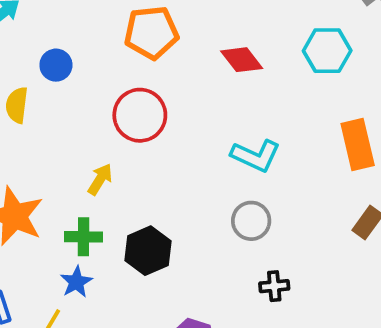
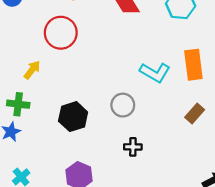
cyan L-shape: (256, 156) -> (155, 72), moved
black hexagon: (148, 251) -> (73, 117), moved

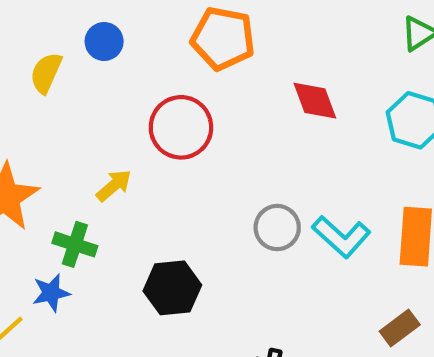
gray circle: (123, 105) -> (277, 228), moved

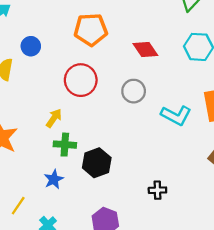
gray circle: (277, 228) -> (134, 91), moved
green cross: (75, 244) -> (65, 145), moved
blue star: (51, 293) -> (54, 179), moved

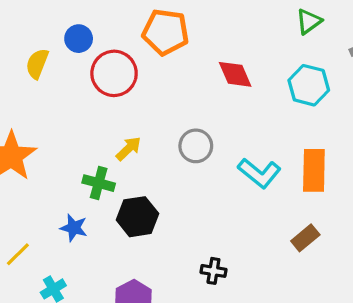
red circle: (81, 80) -> (114, 73), moved
gray circle: (134, 91) -> (196, 146), moved
yellow arrow: (54, 118) -> (128, 149), moved
blue star: (54, 179) -> (74, 228), turned 30

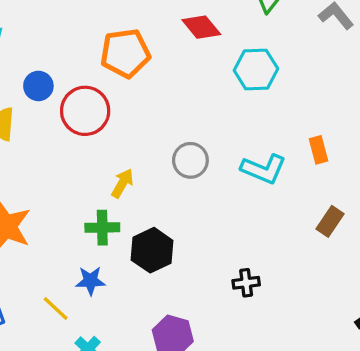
red diamond: (235, 74) -> (201, 27), moved
cyan hexagon: (309, 85) -> (256, 70), moved
orange rectangle: (314, 170) -> (318, 150), size x0.6
yellow line: (18, 254) -> (56, 309), moved, turned -76

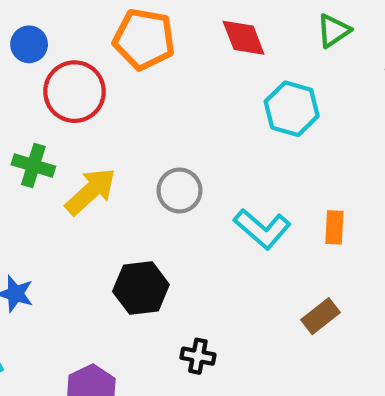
yellow arrow: (122, 183) -> (91, 191), size x1.5
green cross: (102, 228) -> (33, 165), moved
black hexagon: (152, 250) -> (141, 288), moved

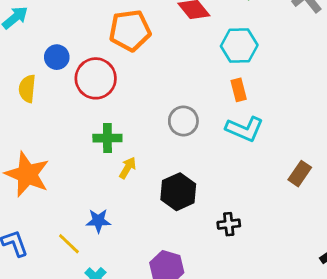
green cross: (33, 165) -> (107, 138), moved
yellow arrow: (91, 191) -> (128, 168), moved, size x0.6
orange rectangle: (334, 227) -> (239, 90), moved

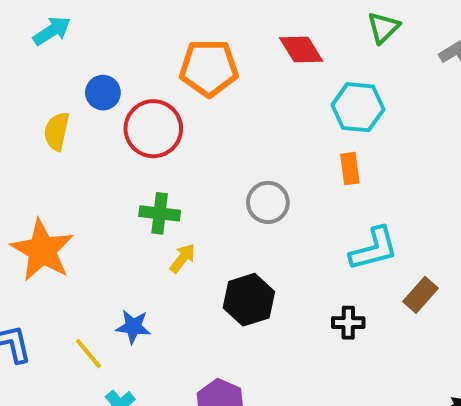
cyan L-shape: (245, 129) -> (374, 249), moved, turned -45
black cross: (229, 224) -> (348, 323), moved

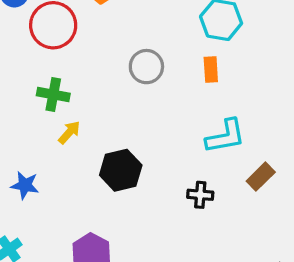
gray circle: (268, 202) -> (146, 67), moved

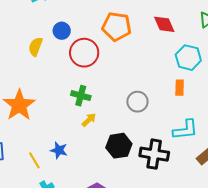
gray circle: (146, 67) -> (137, 102), moved
black cross: (200, 195) -> (154, 154), moved, size x1.8

